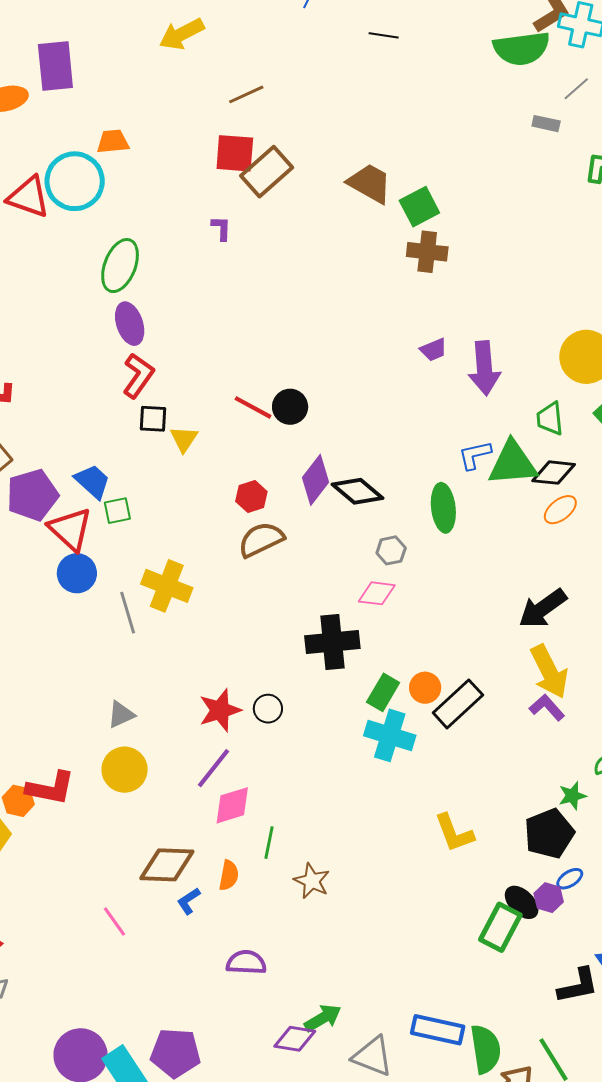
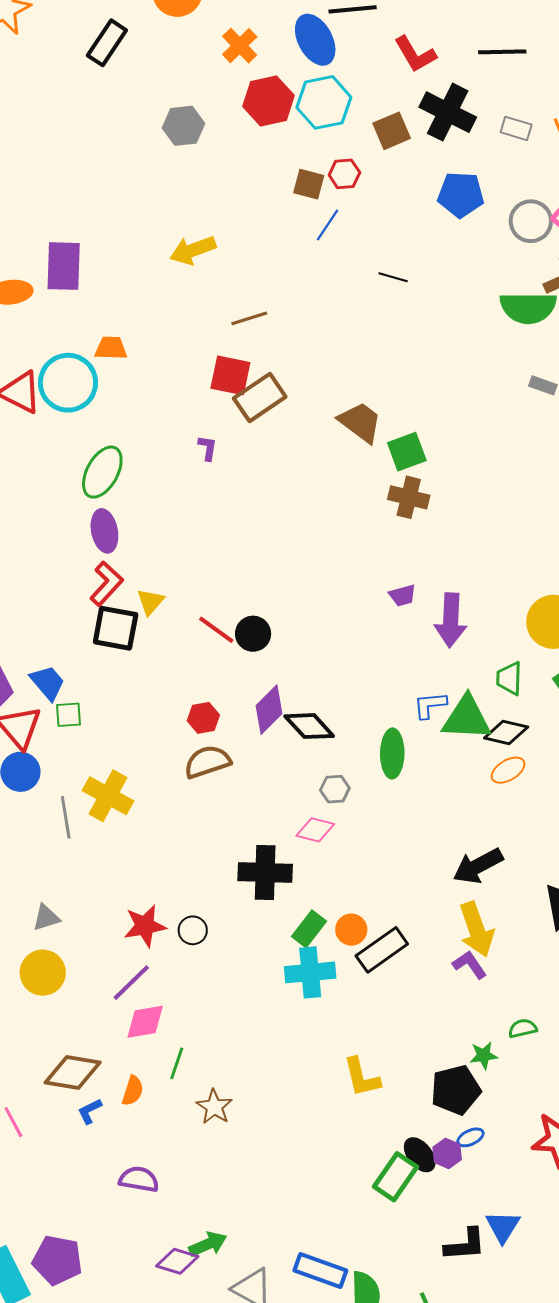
black square: (153, 419) -> (116, 628), size x1.6
yellow triangle: (184, 439) -> (150, 602), moved
cyan cross: (390, 735) -> (310, 972), turned -30

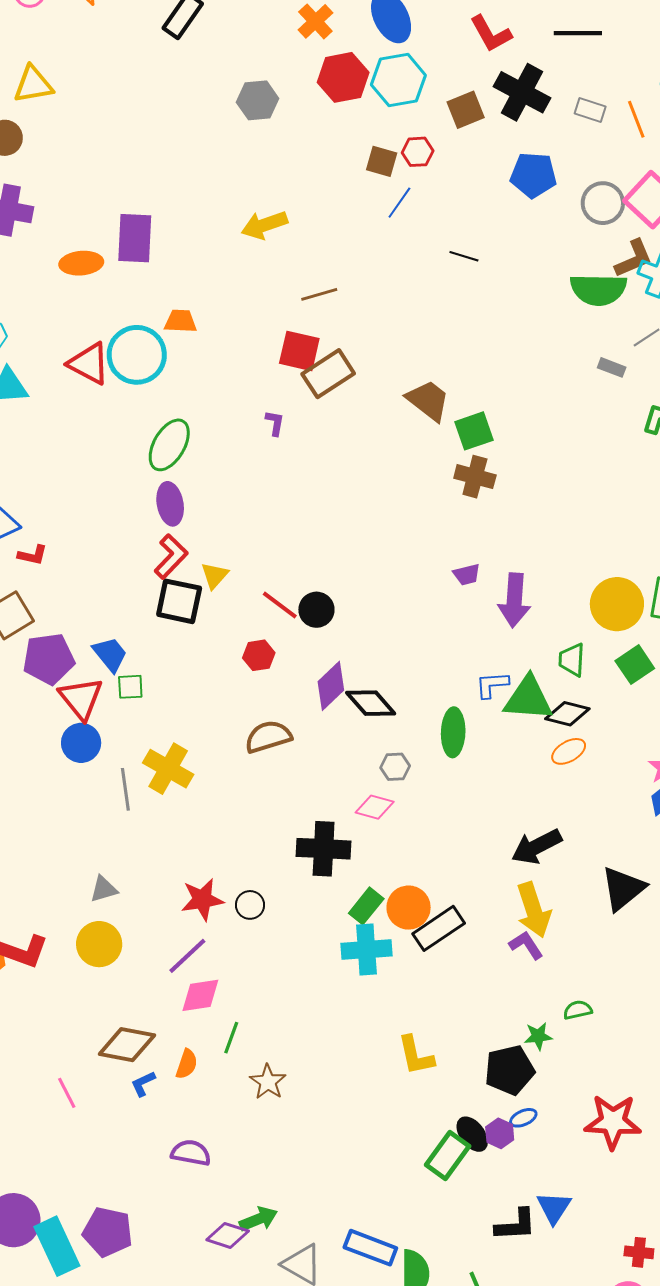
red hexagon: (203, 718) -> (259, 655), moved
orange circle: (351, 930) -> (409, 908), size x1.4

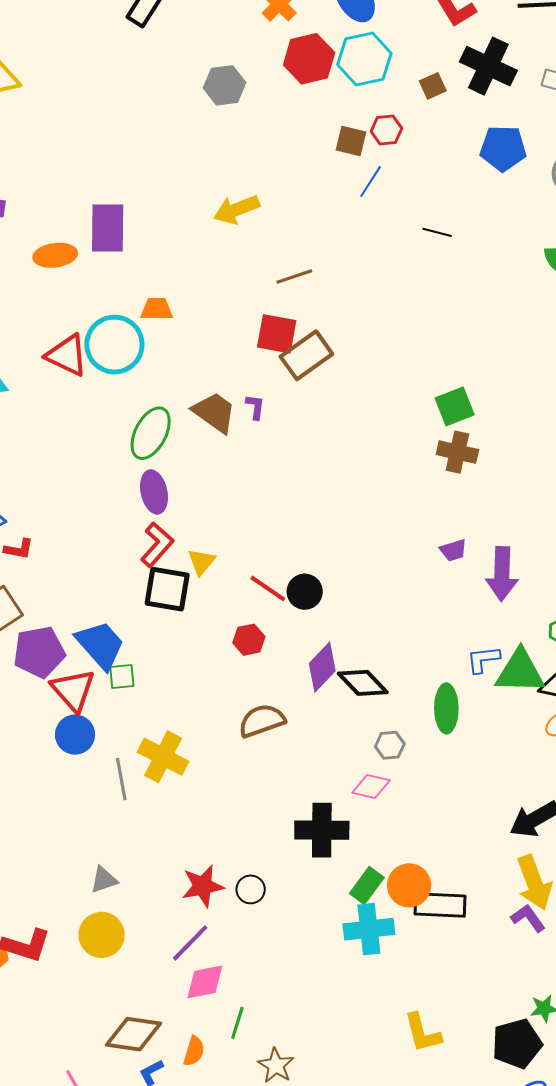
brown square: (466, 110) -> (433, 86), size x0.7
brown trapezoid: (428, 400) -> (214, 412), moved
blue trapezoid: (110, 654) -> (100, 645), size x1.4
black rectangle: (439, 928) -> (440, 905), turned 39

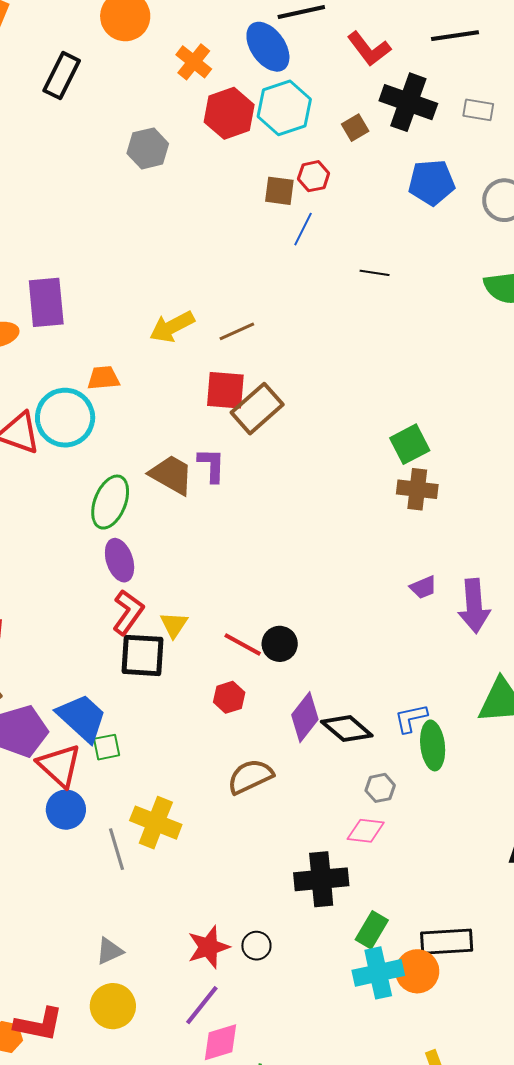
yellow arrow: (236, 209) -> (172, 327), moved
purple L-shape: (255, 407) -> (212, 465), size x1.4
blue L-shape: (483, 659) -> (411, 718), moved
orange circle: (409, 885) -> (417, 971), moved

